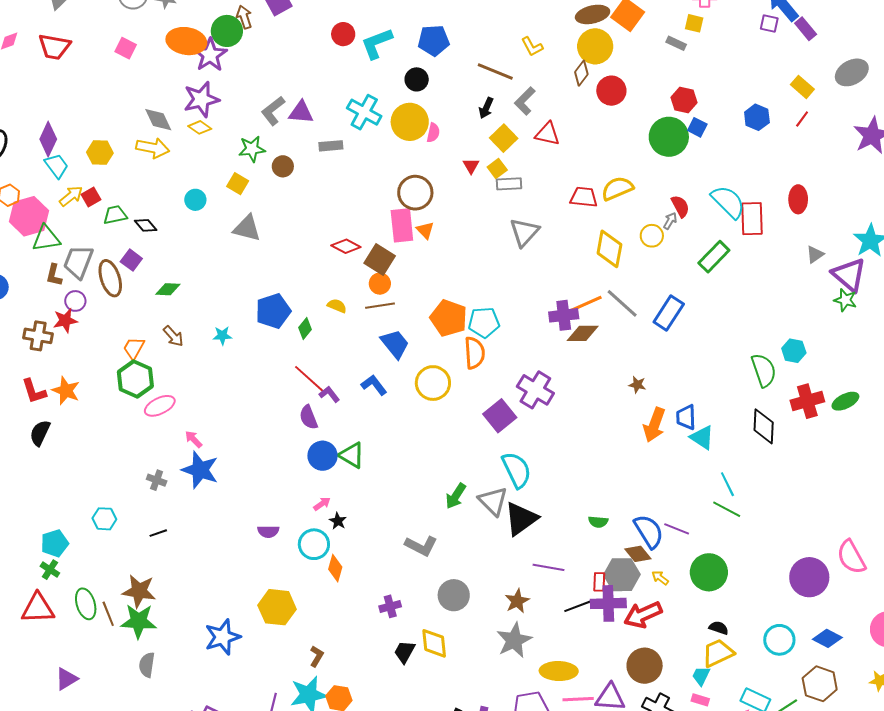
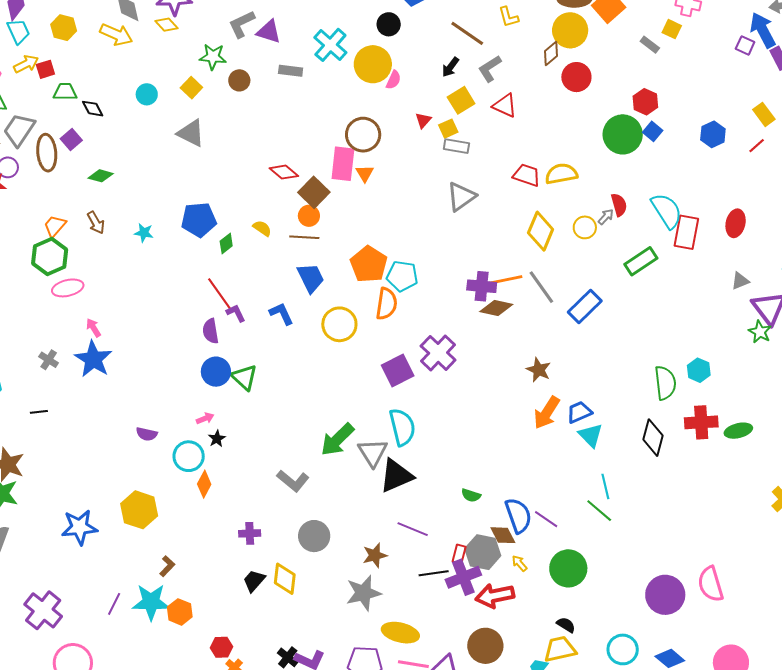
brown star: (637, 385) -> (539, 370), size x1.4
blue trapezoid: (686, 417) -> (579, 412), turned 56
green arrow: (456, 496) -> (337, 440), size x1.4
purple cross: (608, 603) -> (463, 577), turned -32

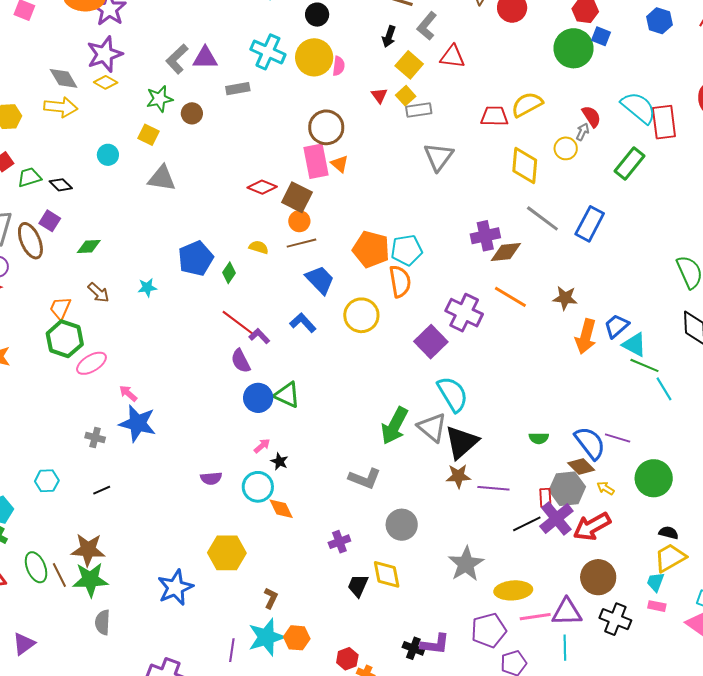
orange line: (505, 280) -> (510, 297), moved, turned 60
orange diamond: (204, 484) -> (281, 509), turned -36
green line: (599, 511) -> (644, 365), moved
brown star: (375, 555) -> (458, 476), moved, turned 30

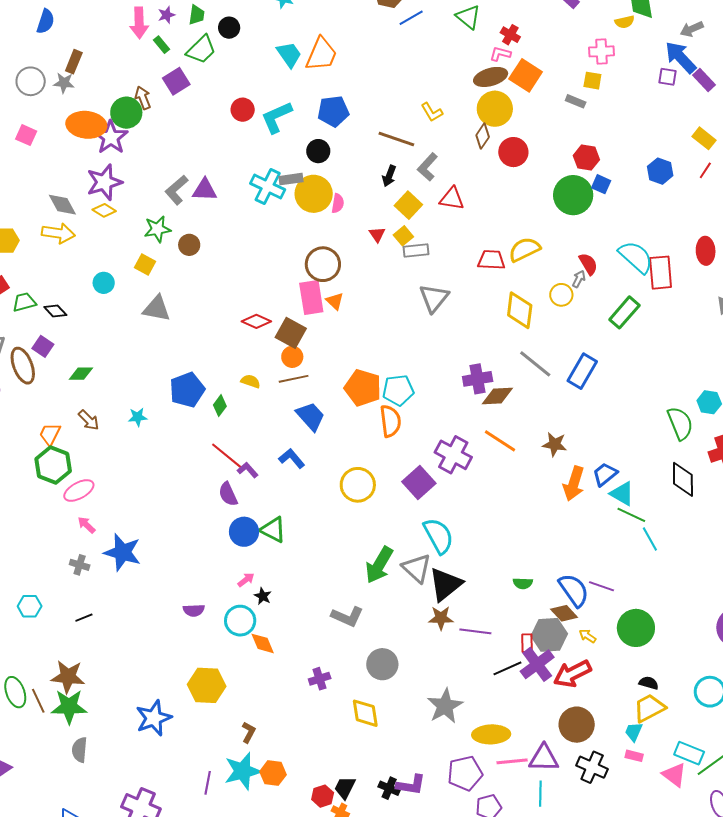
gray rectangle: (238, 89) -> (291, 179), moved
yellow circle: (361, 315) -> (358, 485), moved
pink arrow: (128, 393) -> (86, 525), moved
black trapezoid: (358, 586) -> (345, 788), moved

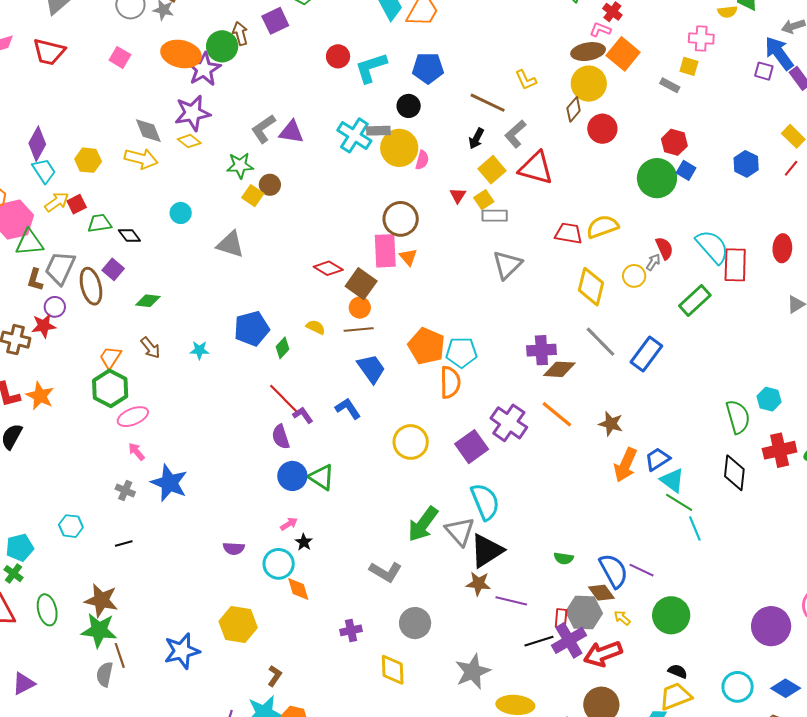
red triangle: (452, 199) -> (536, 168), size x1.4
yellow square: (145, 264) -> (253, 196), moved
brown line: (38, 701) -> (120, 655), moved

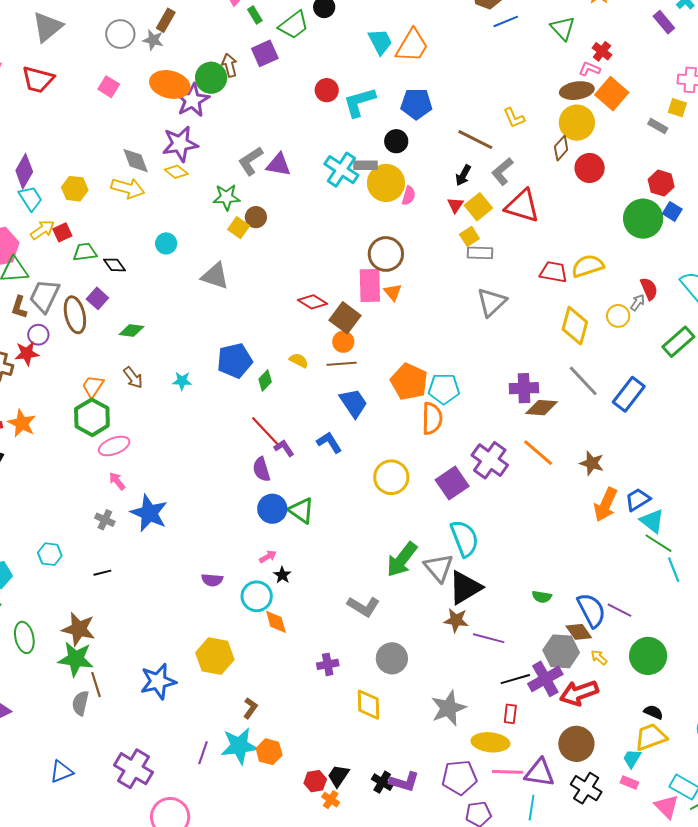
red triangle: (458, 195) -> (455, 205), moved
red rectangle: (561, 618) -> (510, 714), moved

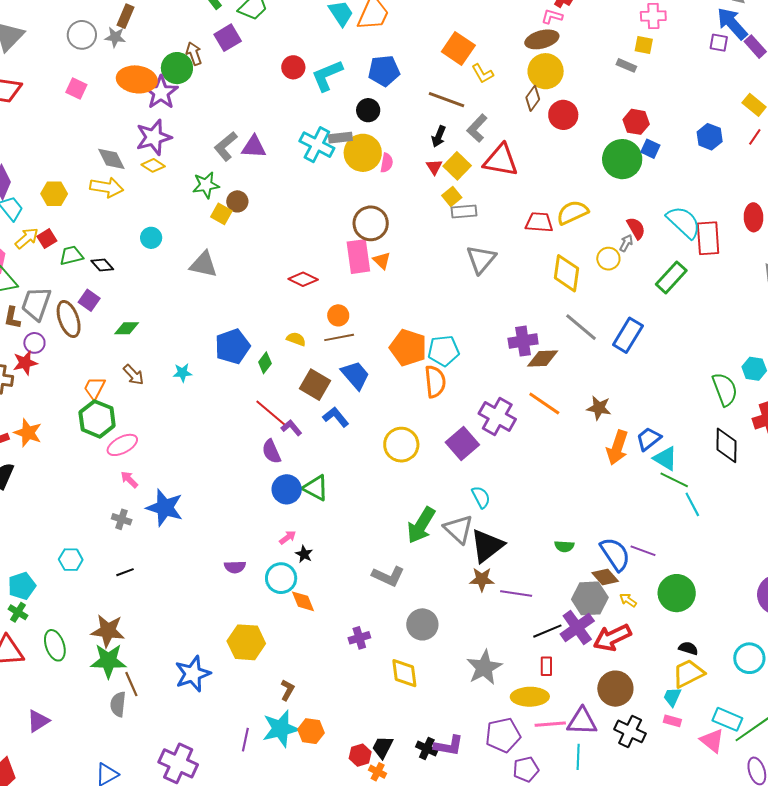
orange square: (612, 94) -> (458, 48), moved
brown square: (345, 318) -> (315, 385), moved
cyan semicircle: (464, 538) -> (481, 497), size x0.6

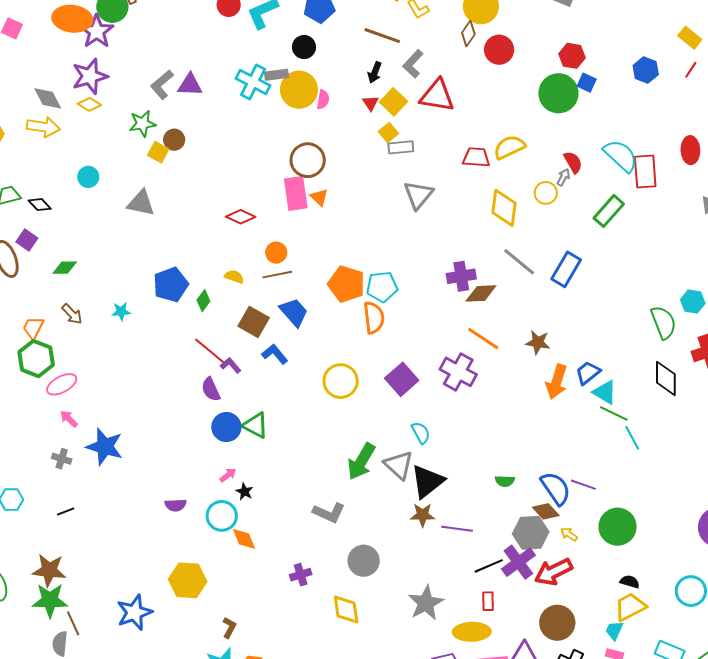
purple cross: (497, 416) -> (458, 372), moved

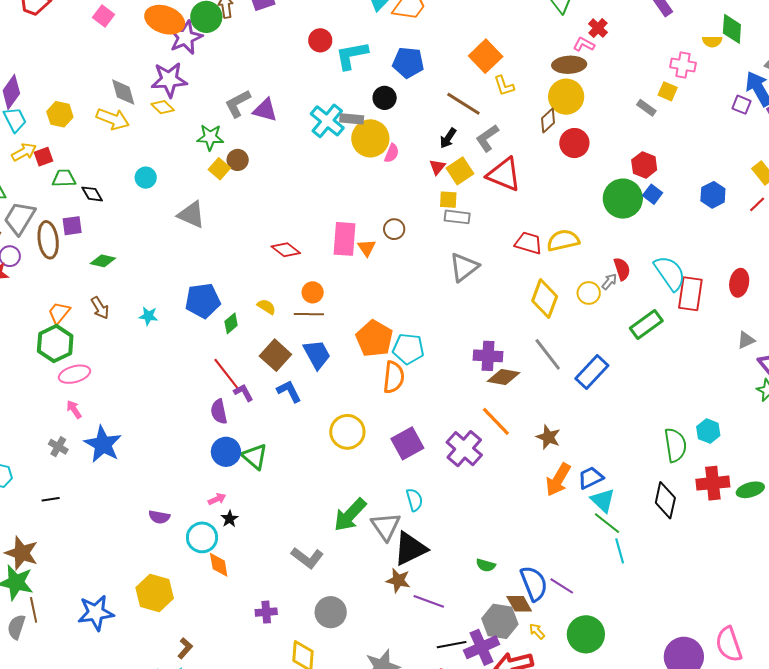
yellow square: (388, 132) -> (448, 200), turned 30
brown circle: (308, 160) -> (394, 229), moved, size x0.6
purple square: (27, 240) -> (72, 226), turned 35

